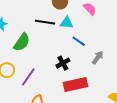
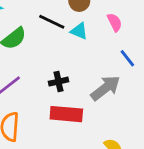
blue line: (79, 41) -> (127, 58), moved
gray arrow: (98, 57) -> (105, 88), size x1.6

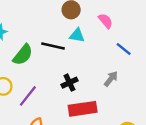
black line: (52, 22) -> (53, 46), moved
gray arrow: (105, 88) -> (111, 79), size x0.6

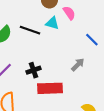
pink semicircle: (105, 21) -> (69, 13), moved
black cross: (70, 83) -> (34, 70), moved

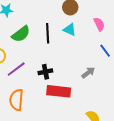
pink semicircle: (69, 13) -> (99, 24), moved
black line: (30, 30) -> (48, 33), turned 60

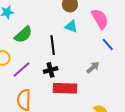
pink semicircle: (99, 24) -> (100, 19), size x1.5
black line: (48, 33) -> (53, 45), moved

